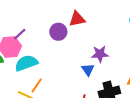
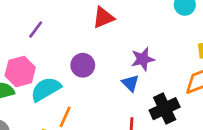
purple circle: (58, 32) -> (83, 65), moved
purple line: (20, 34) -> (36, 30), moved

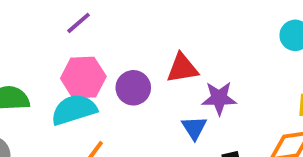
red triangle: (103, 18) -> (182, 68), moved
pink hexagon: (20, 71) -> (83, 77), moved

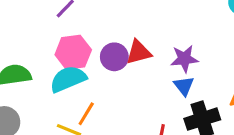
red triangle: (182, 68) -> (139, 52), moved
blue triangle: (194, 128) -> (184, 86), moved

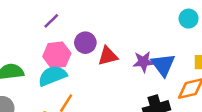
purple circle: (114, 57) -> (85, 43), moved
blue triangle: (184, 86) -> (163, 65), moved, size x1.5

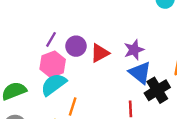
purple line: (51, 21) -> (51, 39), moved
blue triangle: (163, 65) -> (140, 73), moved

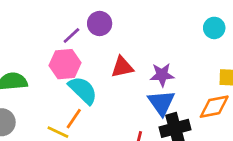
purple circle: (76, 46) -> (100, 23), moved
cyan semicircle: (54, 84) -> (83, 90), moved, turned 64

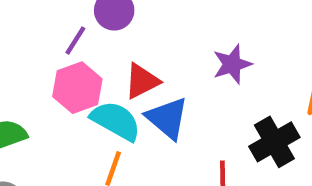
red triangle: (122, 67) -> (142, 81), moved
blue triangle: (161, 103) -> (167, 118), moved

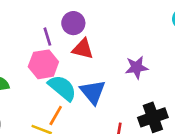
purple line: (75, 41) -> (47, 37), turned -60
red triangle: (142, 81) -> (83, 49), moved, turned 30

